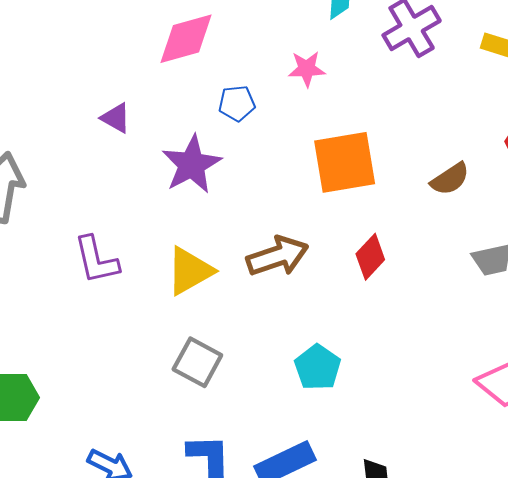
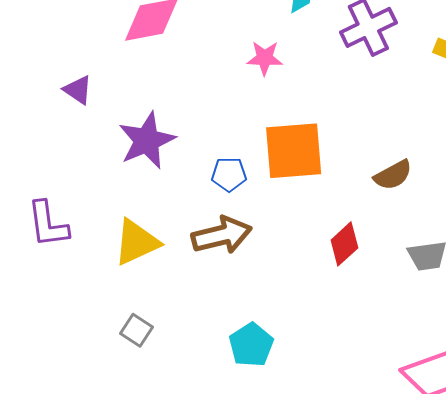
blue pentagon: (237, 103) -> (229, 174), moved
red diamond: (370, 257) -> (344, 244), moved
gray square: (197, 362) -> (136, 330), size x0.7

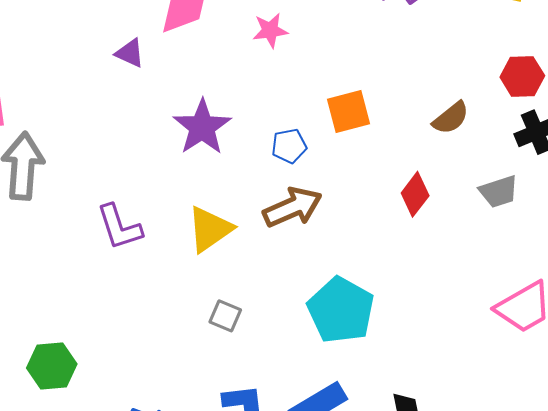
pink star: (265, 58) -> (270, 30), moved
purple triangle: (78, 90) -> (130, 53), moved
orange square: (294, 151) -> (349, 111), size x0.7
cyan pentagon: (251, 345) -> (341, 310), size x1.5

